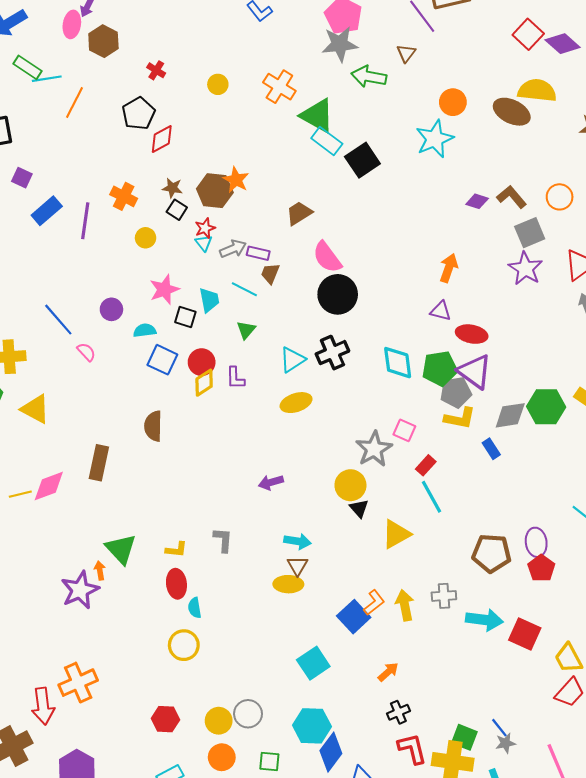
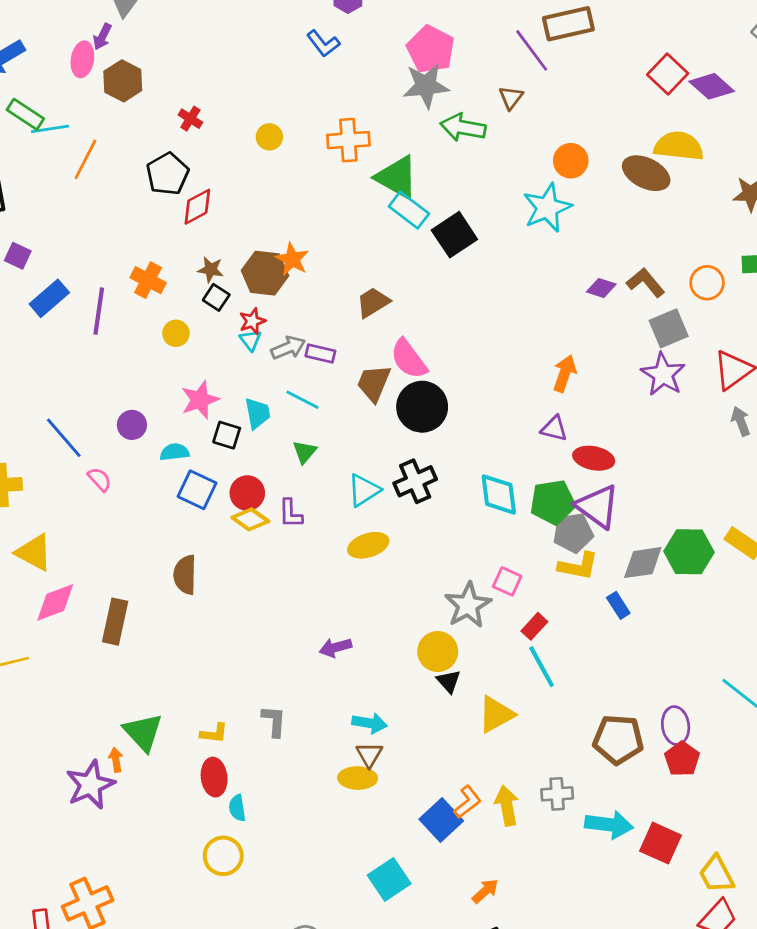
orange cross: (279, 87) -> (348, 140), turned -36
brown trapezoid: (270, 273) -> (374, 383), moved, size x1.4
yellow diamond: (204, 383) -> (250, 519), turned 68
pink diamond: (49, 486) -> (55, 602), moved

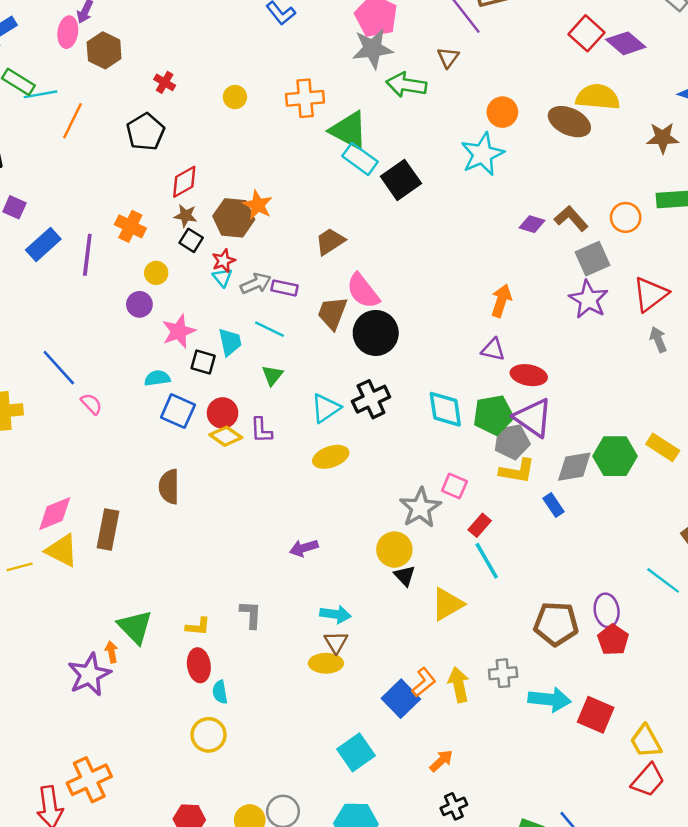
red diamond: (197, 207) -> (184, 182), moved
purple circle: (132, 425) -> (139, 304), moved
yellow triangle: (34, 553) -> (62, 550), moved

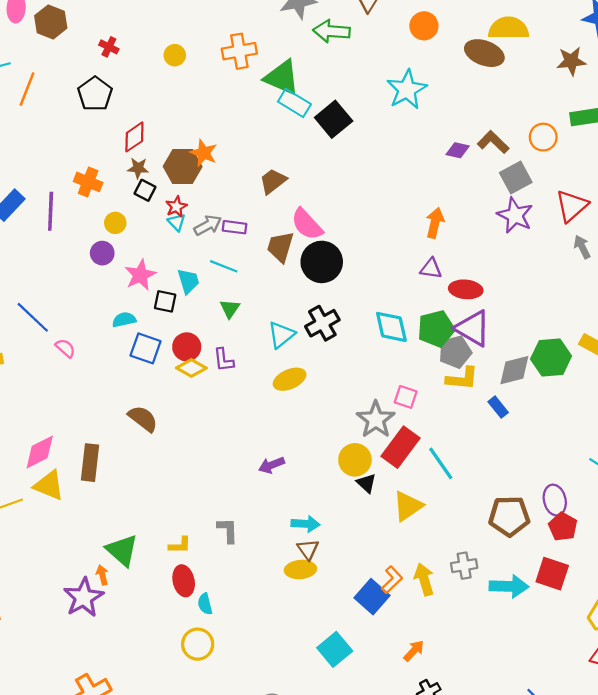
orange circle: (502, 112) -> (424, 26), moved
brown semicircle: (169, 487) -> (143, 419), turned 132
red rectangle: (480, 525) -> (401, 447), moved, size x1.8
red square: (596, 715) -> (552, 574), moved

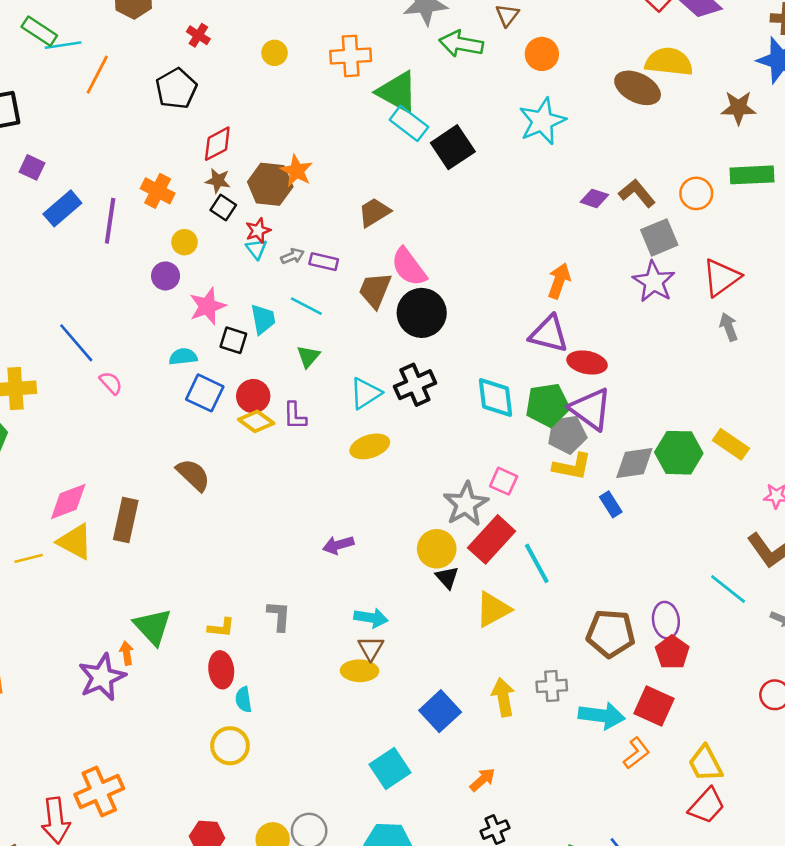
orange circle: (424, 26) -> (542, 54), moved
gray arrow: (208, 225) -> (293, 256), size x0.7
purple triangle: (431, 269) -> (549, 334), size x1.5
orange L-shape: (392, 580) -> (636, 753), moved

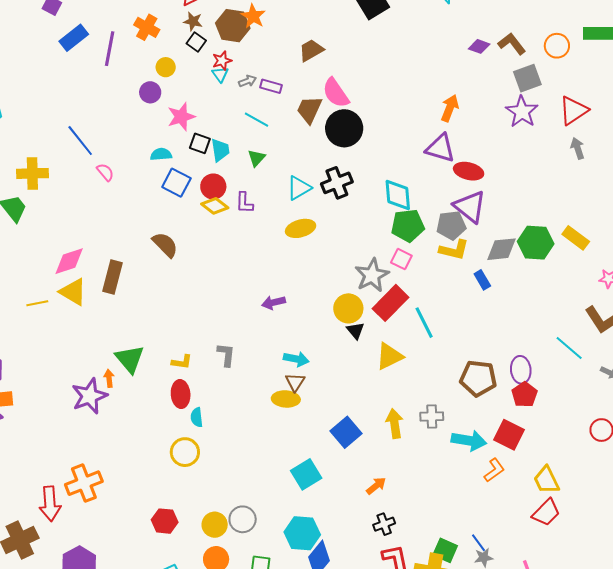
cyan trapezoid: (263, 319) -> (220, 150), moved
green pentagon: (548, 405) -> (408, 226), moved

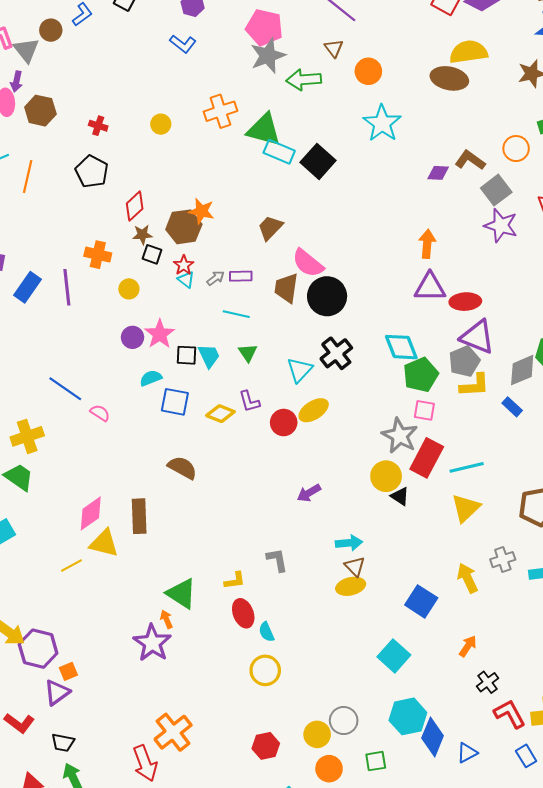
purple circle: (150, 92) -> (132, 337), moved
red circle: (213, 187) -> (284, 423), moved
cyan line: (424, 323) -> (467, 467), turned -60
yellow triangle: (389, 356) -> (466, 508), moved

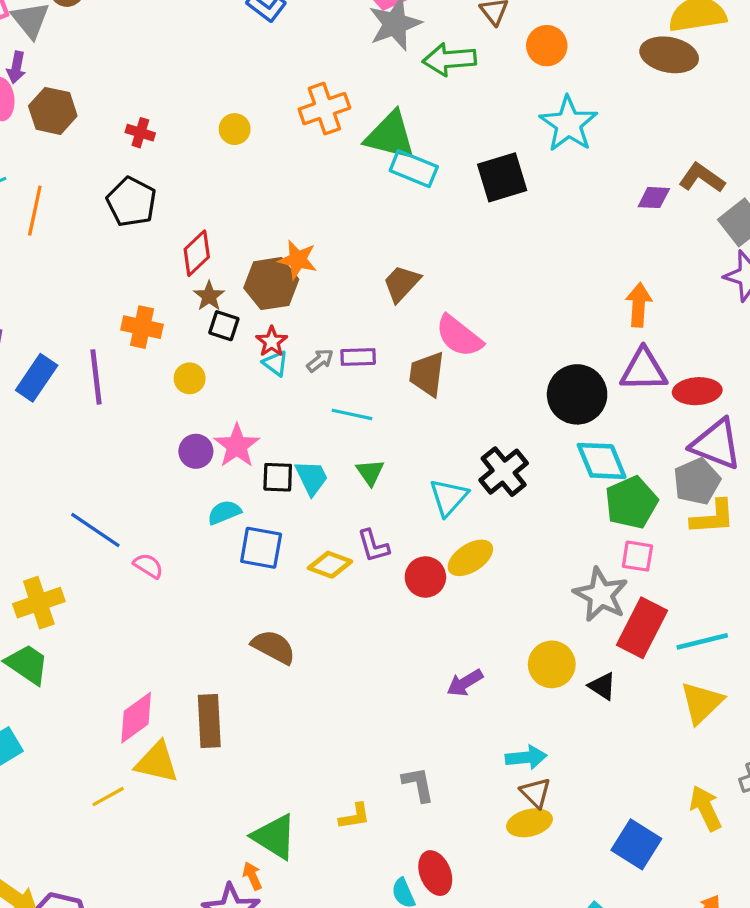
black square: (318, 161) -> (502, 177), moved, turned 32
brown star: (142, 235) -> (209, 296), turned -30
black circle: (327, 296) -> (577, 394), moved
yellow circle: (386, 476) -> (552, 664), moved
red ellipse: (243, 613) -> (435, 873), moved

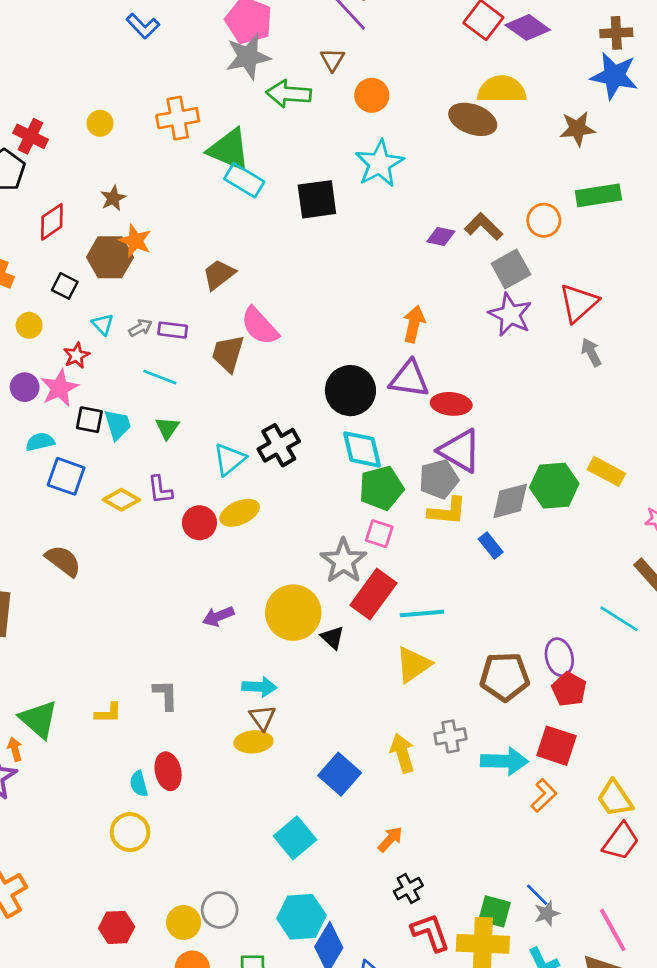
red cross: (140, 133) -> (30, 136), moved, size x1.4
brown star: (209, 296) -> (113, 198), moved
red star: (272, 341) -> (76, 356), moved
yellow circle: (552, 664) -> (293, 613), size x1.4

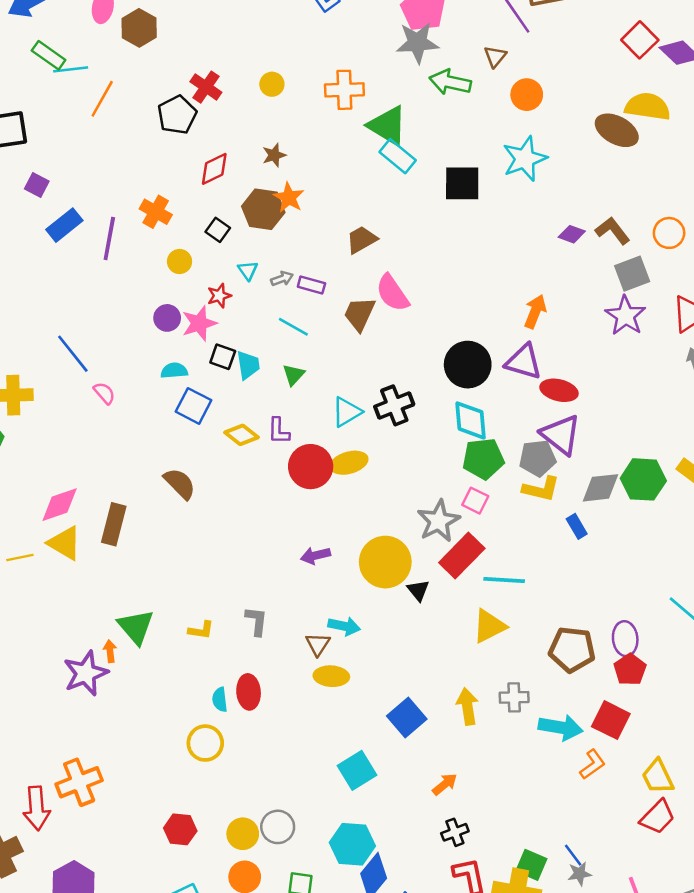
red circle: (199, 523) -> (311, 467), size x1.4
brown triangle: (262, 718) -> (318, 644), moved

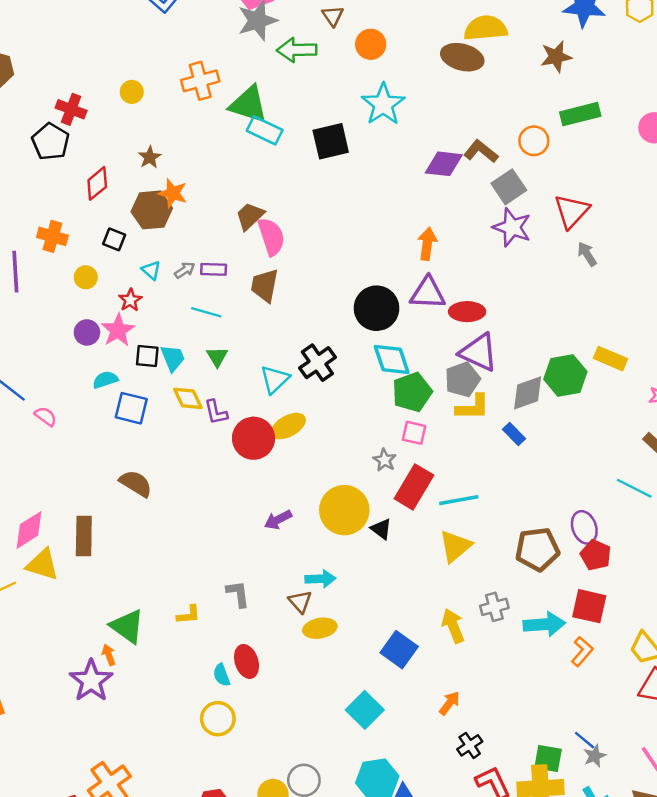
purple diamond: (572, 234) -> (444, 164), size x1.5
pink semicircle: (392, 293) -> (271, 237), moved, turned -150
yellow diamond: (242, 435) -> (188, 398), moved, turned 40
gray star: (439, 521) -> (385, 460), size x0.6

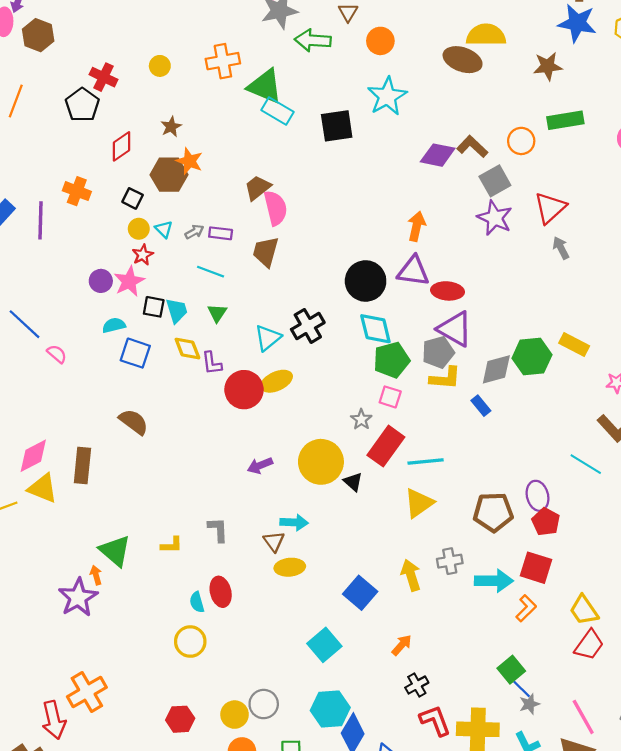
yellow circle: (86, 277) -> (139, 229), moved
green square: (548, 759) -> (511, 670), moved, turned 36

